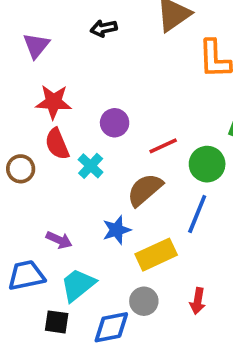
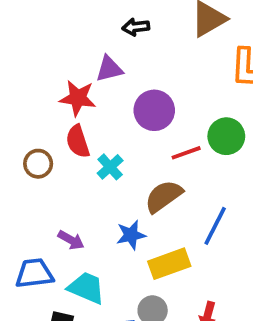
purple triangle: (36, 46) -> (109, 69), moved, turned 32
purple circle: (115, 123) -> (154, 110), moved, size x1.4
green circle: (207, 164) -> (226, 136), moved
cyan trapezoid: (78, 285) -> (86, 288), turned 57

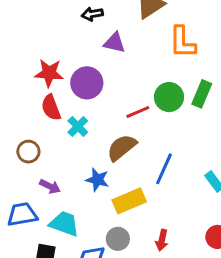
purple triangle: (109, 69) -> (114, 43), moved, turned 30
purple circle: (154, 110) -> (87, 83), moved
brown circle: (38, 164) -> (28, 152), moved
blue star: (131, 235) -> (97, 180), turned 30

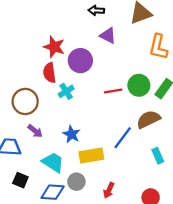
brown semicircle: (122, 148) -> (148, 119), moved
brown circle: (28, 152) -> (25, 101), size x1.5
cyan trapezoid: (64, 224) -> (53, 162), moved

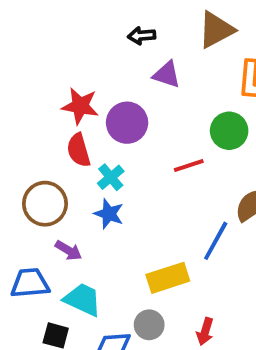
green circle: (139, 85) -> (229, 131), moved
blue star: (71, 134) -> (109, 214), moved
cyan trapezoid: (53, 162) -> (83, 300), moved

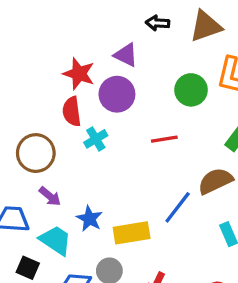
black arrow: (142, 36) -> (158, 23), moved
purple triangle: (167, 75) -> (126, 55), moved
green circle: (229, 131) -> (191, 90), moved
blue star: (109, 214) -> (89, 219), moved

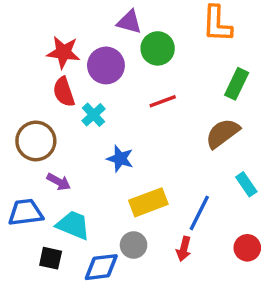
purple triangle: (126, 55) -> (129, 22), moved
green circle: (191, 90) -> (158, 48), moved
blue line: (178, 207) -> (199, 213), moved
blue star: (89, 219) -> (120, 159), moved

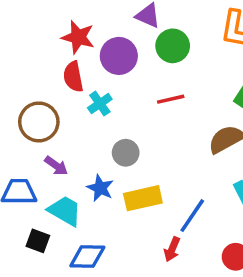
blue star: (120, 159) -> (100, 188), moved
gray circle: (134, 245) -> (126, 153), moved

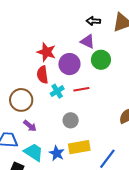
red line: (171, 99) -> (81, 89), moved
blue star: (100, 188) -> (57, 153), moved

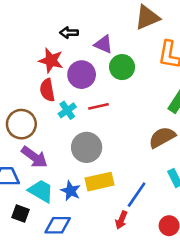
black arrow: (93, 21) -> (69, 33), moved
gray circle: (71, 120) -> (87, 147), size x1.5
purple arrow: (30, 126) -> (34, 157), size x1.5

